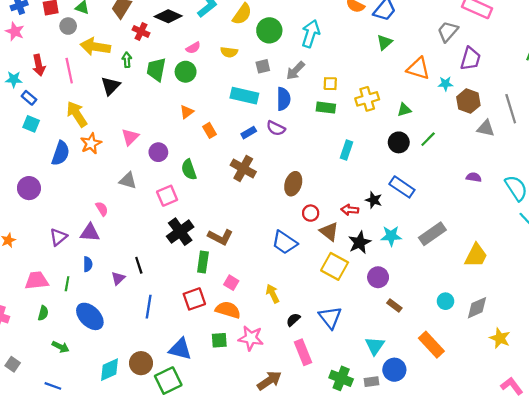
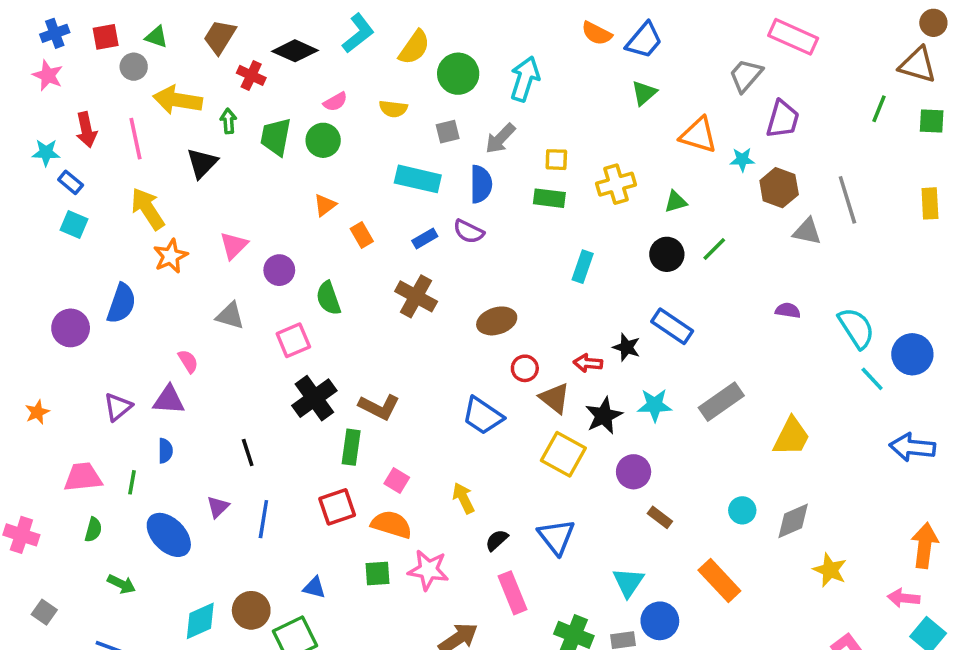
blue semicircle: (61, 153) -> (121, 303), moved
brown ellipse: (293, 184) -> (497, 321), turned 55
purple triangle: (118, 278) -> (218, 507), moved
blue triangle: (180, 349) -> (314, 588), size x0.6

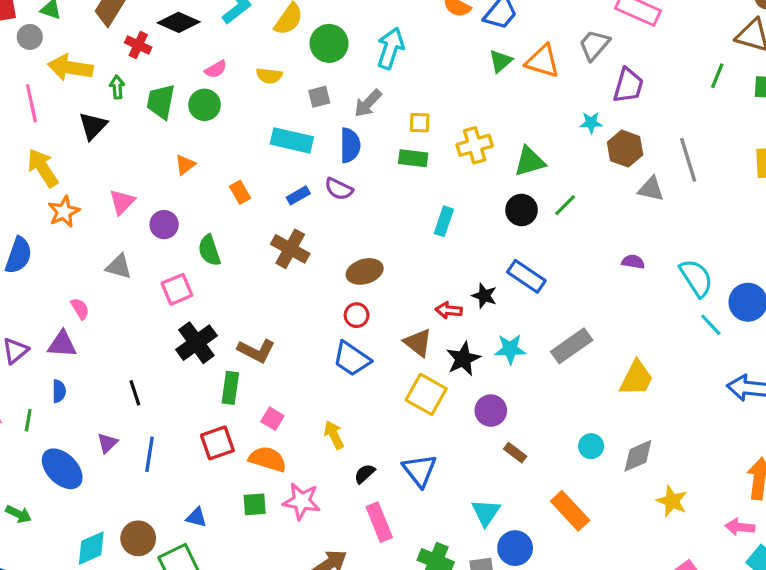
orange triangle: (698, 135) -> (543, 61), moved
green triangle: (676, 202) -> (530, 161), size x1.5
orange triangle: (325, 205) -> (185, 165), moved
red circle: (525, 368) -> (357, 315), moved

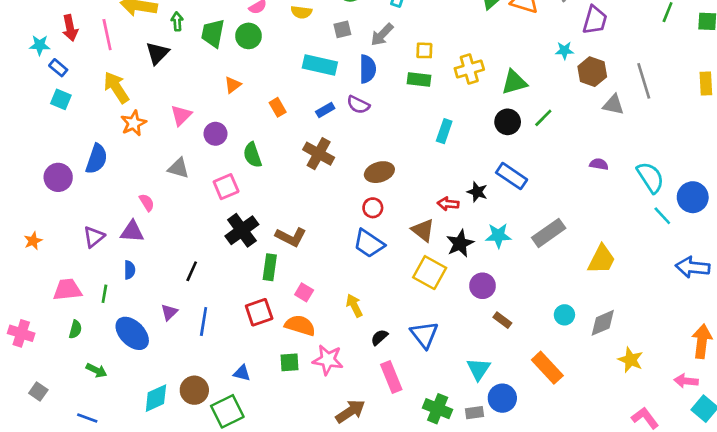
black line: (135, 393) -> (192, 271), turned 42

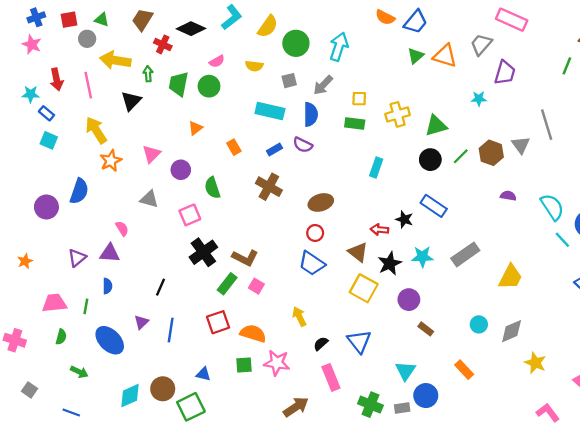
brown hexagon: (592, 72) -> (491, 153), moved
gray triangle: (613, 105) -> (521, 145), turned 42
green rectangle: (270, 267) -> (227, 284), turned 30
pink square: (304, 292) -> (256, 286), moved
orange rectangle: (547, 368) -> (464, 370), size x0.7

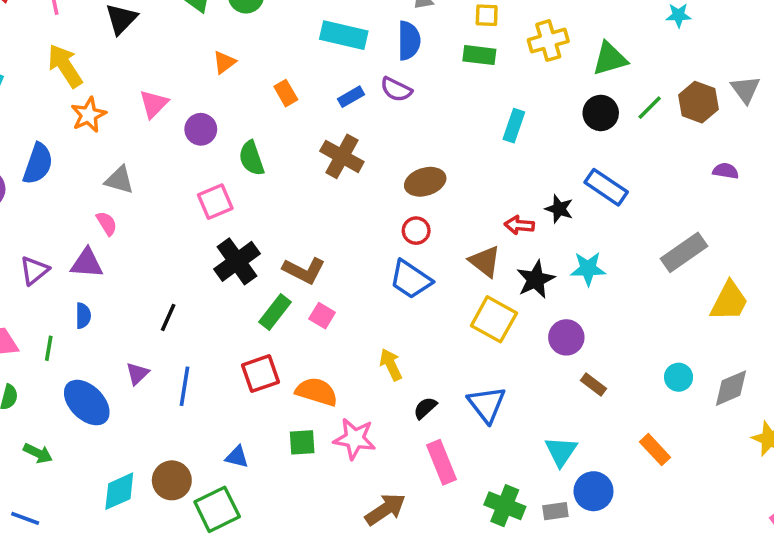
gray triangle: (149, 199) -> (119, 180), moved
gray rectangle: (465, 254) -> (684, 252), moved

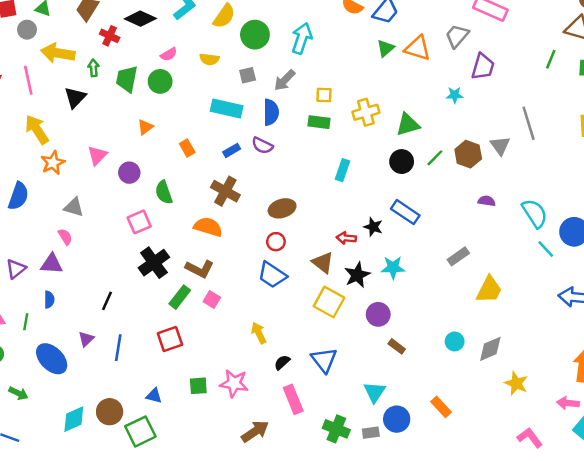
gray rectangle: (684, 252) -> (458, 256), size x0.7
orange semicircle: (317, 392) -> (208, 227), moved
orange rectangle: (655, 450) -> (441, 407), moved

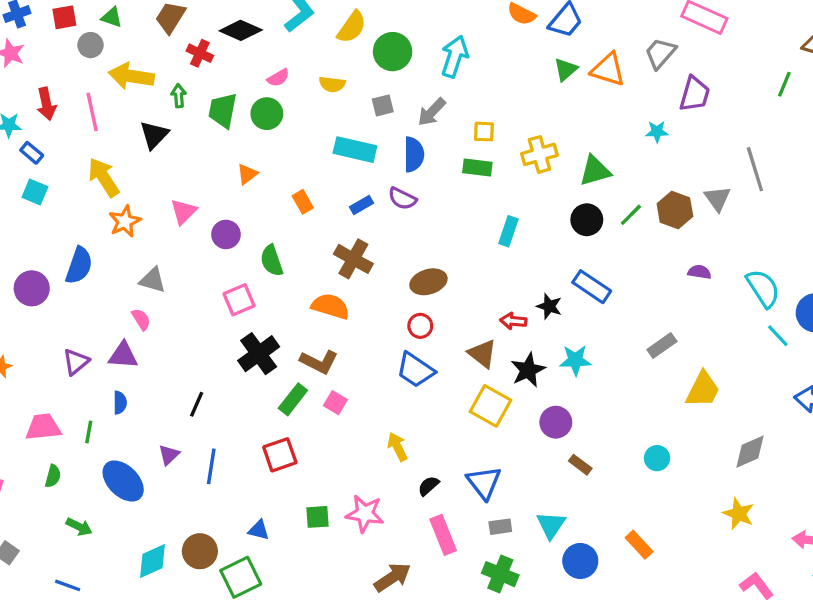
gray diamond: (490, 349) -> (750, 452), moved
gray rectangle: (371, 433) -> (500, 527), moved

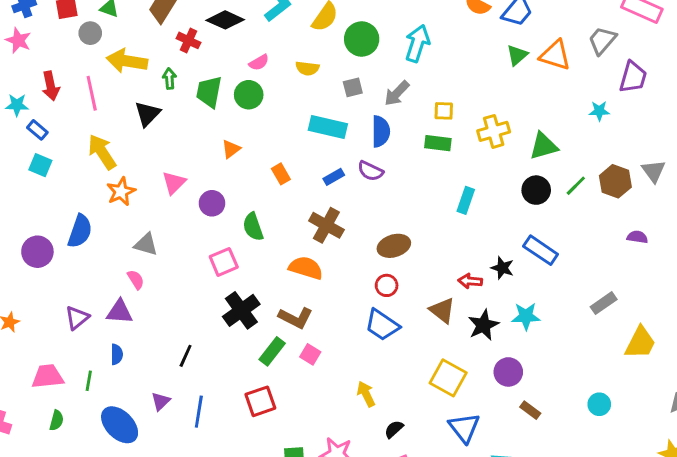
yellow square: (490, 406) -> (448, 378), moved
blue triangle: (484, 483) -> (464, 428), moved

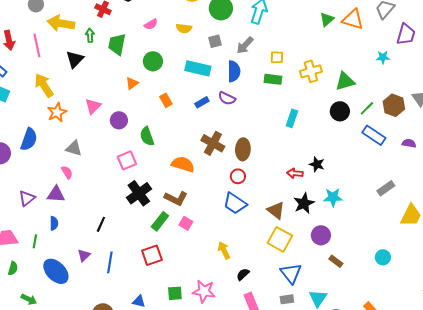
green circle: (249, 95) -> (153, 61), moved
brown cross: (326, 225) -> (213, 143), moved
brown ellipse: (394, 246) -> (243, 149), turned -70
blue rectangle: (541, 250) -> (374, 135), moved
brown triangle: (442, 310) -> (276, 210), moved

